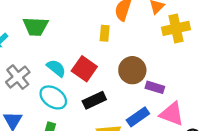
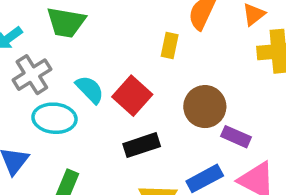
gray cross: (18, 77) -> (32, 75), moved
cyan ellipse: (53, 97) -> (54, 118), moved, turned -36

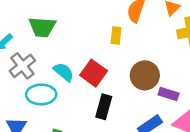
black rectangle: (142, 145) -> (104, 107), turned -50

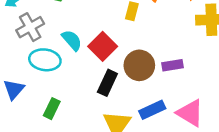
brown circle: (145, 75) -> (139, 65), moved
purple rectangle: (169, 94) -> (172, 65), moved, turned -36

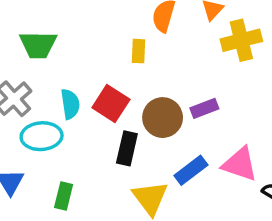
cyan semicircle: (72, 40) -> (70, 104), turned 45

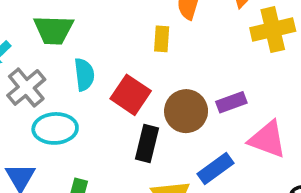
cyan semicircle: (70, 104) -> (84, 74), moved
pink triangle: (240, 164) -> (267, 139), moved

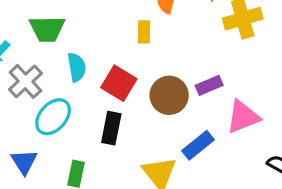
cyan ellipse: (55, 128) -> (53, 117), turned -42
pink triangle: (267, 139) -> (243, 117), turned -39
black rectangle: (147, 144) -> (111, 128), moved

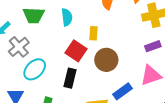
yellow rectangle: (144, 32) -> (93, 33), moved
cyan semicircle: (77, 67) -> (67, 17), moved
purple rectangle: (209, 85) -> (153, 46), moved

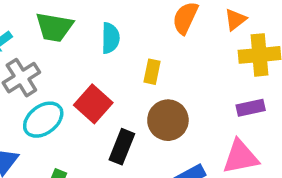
red square: (76, 51) -> (93, 104), moved
black rectangle: (70, 78) -> (122, 147), moved

